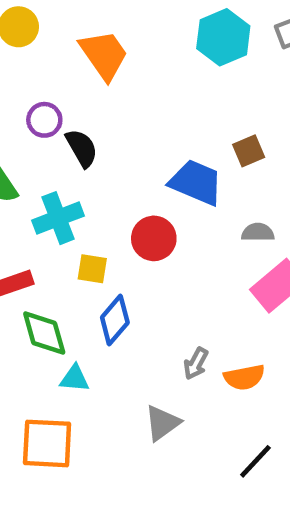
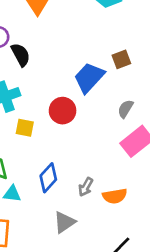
blue trapezoid: (196, 182) -> (89, 78), turned -72
gray semicircle: (258, 232) -> (125, 109), turned -60
blue diamond: (115, 320) -> (48, 178), moved

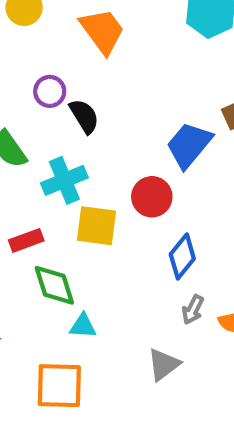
yellow square: (25, 128) -> (97, 226), size x1.5
blue diamond: (48, 178) -> (182, 256), moved

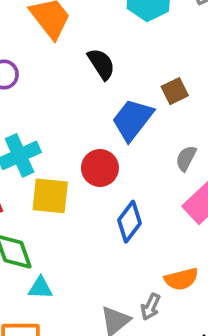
black semicircle: (84, 116) -> (101, 64), moved
gray arrow: (193, 310) -> (151, 307), moved

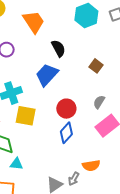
brown square: (175, 91) -> (96, 66), turned -32
blue trapezoid: (133, 120) -> (47, 75), moved
red circle: (100, 168) -> (66, 109), moved

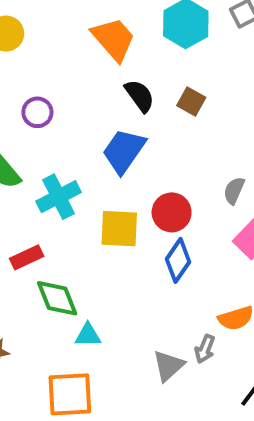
orange trapezoid: (34, 22) -> (114, 39), moved
brown square: (96, 66) -> (191, 101), moved
yellow square: (26, 116) -> (119, 229), moved

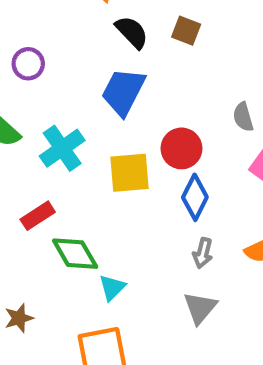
gray semicircle: (234, 191) -> (243, 117), turned -32
cyan triangle: (88, 335) -> (112, 288), turned -36
gray arrow: (205, 349) -> (203, 253), moved

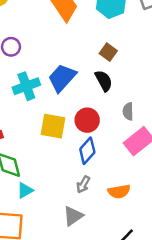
black semicircle: (132, 32) -> (104, 81), moved
cyan cross: (62, 148) -> (26, 86), moved

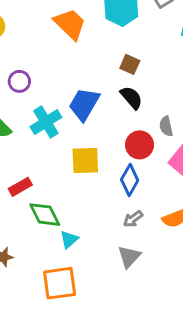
red circle: (87, 120) -> (140, 145), moved
gray arrow: (83, 184) -> (133, 219), turned 36

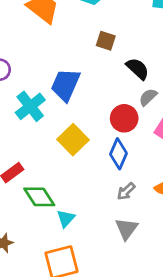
black semicircle: (131, 98) -> (138, 69), moved
gray semicircle: (166, 126) -> (148, 97), turned 66
yellow square: (85, 161) -> (73, 140), turned -36

